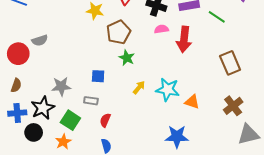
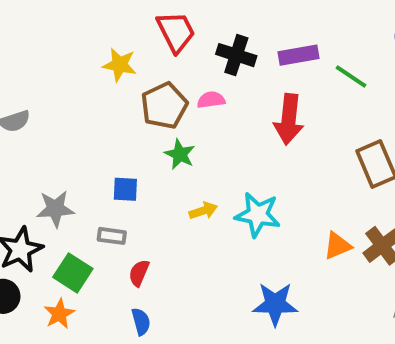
pink semicircle: (161, 29) -> (211, 100), moved
yellow arrow: (139, 87) -> (203, 211), turned 32
orange triangle: (192, 102) -> (337, 246), moved, turned -42

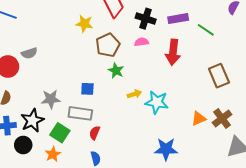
pink semicircle: (211, 100) -> (141, 42), moved
yellow arrow: (203, 211) -> (134, 94), moved
gray rectangle: (112, 236) -> (80, 113), size x1.6

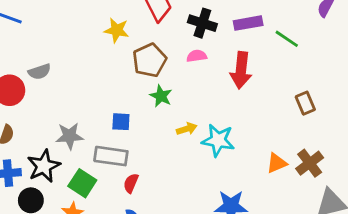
brown rectangle: (219, 76) -> (305, 103), size x0.7

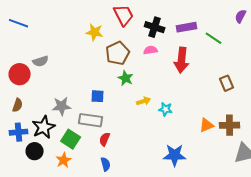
cyan star: (218, 140) -> (166, 109), size x0.6
brown cross: (310, 163) -> (230, 125), turned 36

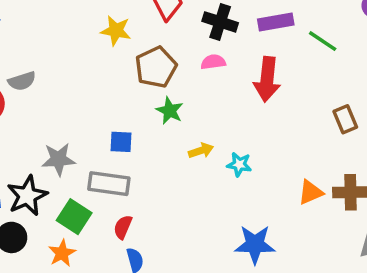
red semicircle: (105, 139) -> (123, 227), moved

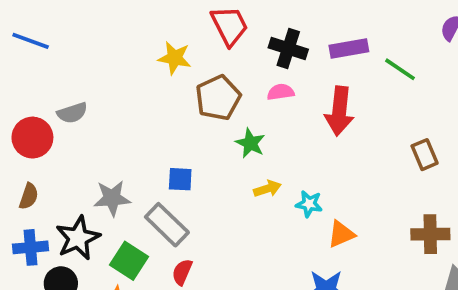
green star: (170, 111) -> (250, 143), moved
gray rectangle: (109, 184) -> (167, 225), turned 36
orange triangle: (311, 192) -> (341, 234), moved

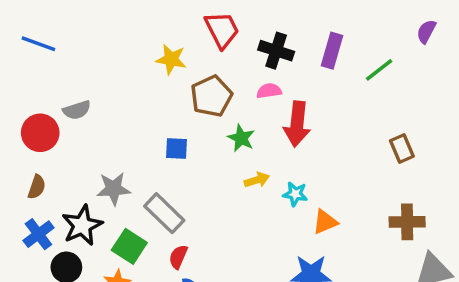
purple rectangle: (349, 48) -> (332, 51), turned -64
green line: (400, 69) -> (379, 70), turned -72
red arrow: (339, 111) -> (297, 124), moved
blue square: (180, 179) -> (176, 149), moved
blue cross: (31, 247) -> (38, 234), turned -32

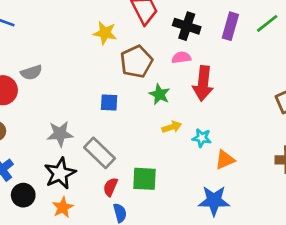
green line: (379, 70) -> (267, 23), moved
black star: (82, 225) -> (60, 173), moved
green square: (129, 246) -> (144, 179), moved, turned -30

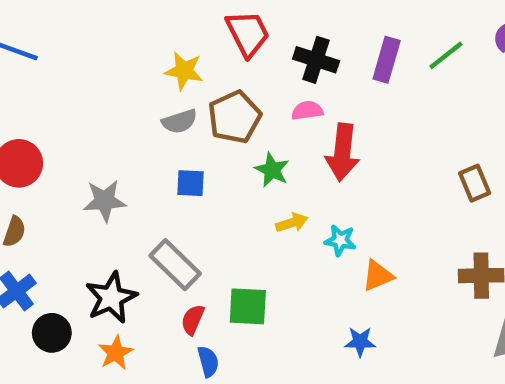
gray semicircle: (31, 73) -> (180, 121), moved
gray star: (60, 134) -> (105, 201), moved
blue star: (214, 201) -> (360, 342), size x0.6

